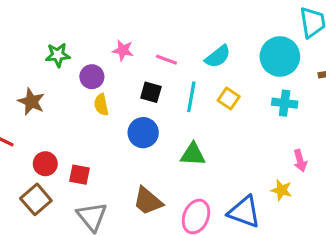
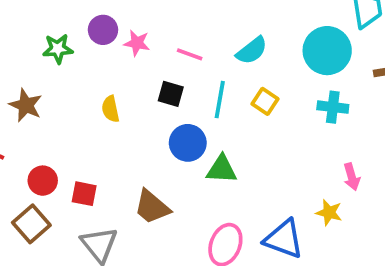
purple circle: (92, 77) -> (103, 30), moved
blue circle: (143, 133) -> (188, 143), moved
brown trapezoid: (148, 201) -> (152, 207), moved

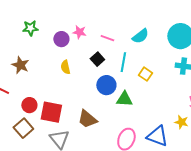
purple circle: (103, 30) -> (61, 39), moved
green star: (58, 49) -> (30, 28), moved
black square: (171, 94) -> (97, 59), turned 32
yellow square: (265, 101) -> (145, 74), moved
red square: (84, 194) -> (51, 112), size x1.6

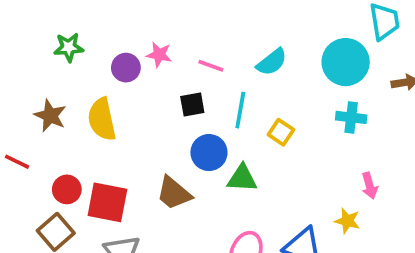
black square: (97, 59) -> (192, 105), turned 32
yellow semicircle: (65, 67) -> (102, 119), moved, size x1.6
brown trapezoid: (87, 119) -> (174, 193), moved

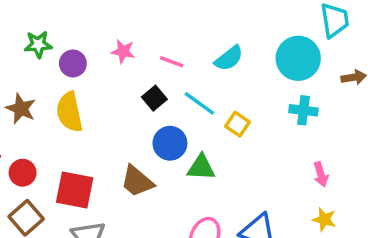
purple circle: (126, 68) -> (73, 63), moved
black square: (192, 105) -> (154, 98), turned -30
cyan line: (240, 110) -> (199, 103), turned -64
red circle: (67, 189) -> (23, 173), moved
yellow star: (347, 221) -> (324, 219), moved

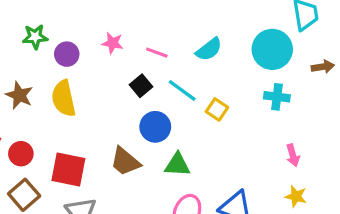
green triangle: (201, 167) -> (177, 165), moved

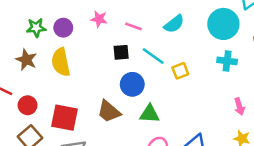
green star: (35, 37) -> (36, 28), moved
black square: (141, 86) -> (121, 52), turned 35
yellow square: (217, 109) -> (180, 71), turned 35

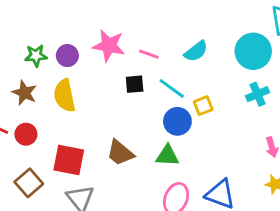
pink star: (99, 19) -> (109, 46), size x1.6
cyan cross: (227, 61) -> (258, 94), turned -30
blue circle: (132, 84) -> (177, 121), moved
red circle: (28, 105) -> (26, 134), moved

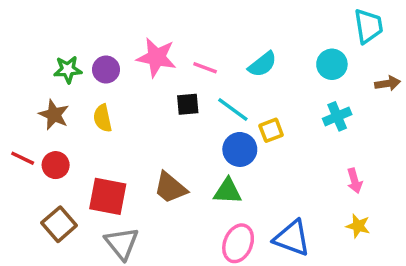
cyan circle: (253, 51) -> (332, 64), size x0.7
yellow semicircle: (64, 96) -> (103, 118), size x0.7

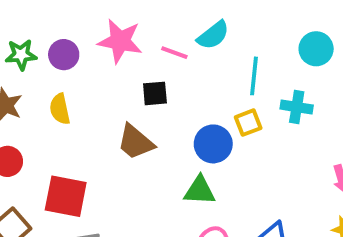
cyan semicircle: (262, 64) -> (213, 35), moved
cyan line: (233, 109) -> (254, 76), moved, turned 60
cyan cross: (337, 116) -> (297, 107), moved, turned 32
brown trapezoid: (170, 188) -> (136, 142), moved

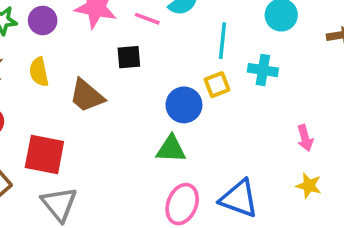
brown trapezoid: (136, 142) -> (87, 96), moved

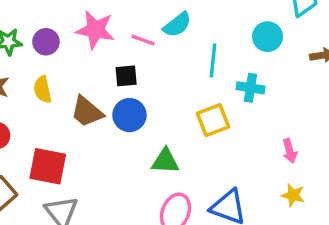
yellow square: (217, 85) -> (213, 120), moved, size x1.4
blue circle: (184, 105) -> (129, 115), moved

